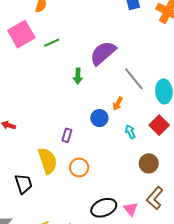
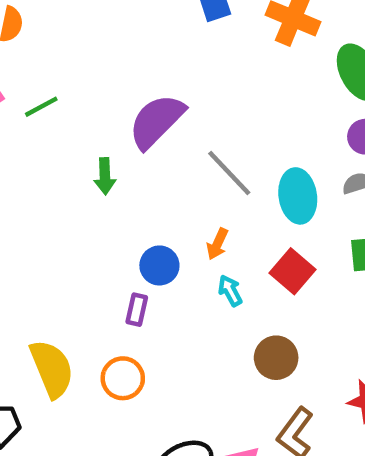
orange arrow: (118, 104) -> (217, 244), moved
purple rectangle: (67, 135) -> (137, 310), moved

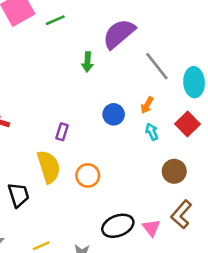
purple rectangle: (137, 310) -> (62, 132), moved

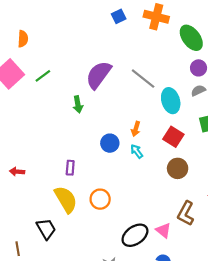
gray line: (157, 66) -> (143, 79), moved
cyan arrow: (152, 132) -> (137, 151), moved
brown circle: (174, 171) -> (178, 168), moved

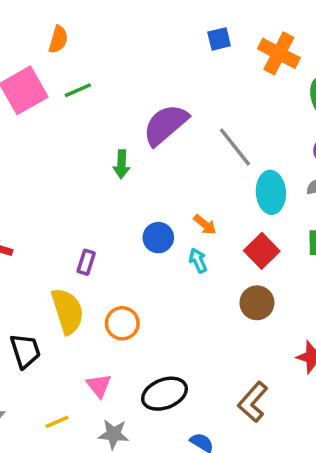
green line: (43, 76) -> (78, 90), moved
orange arrow: (136, 129) -> (205, 225), turned -80
brown L-shape: (186, 213) -> (253, 402), moved
pink triangle: (163, 230) -> (99, 386), moved

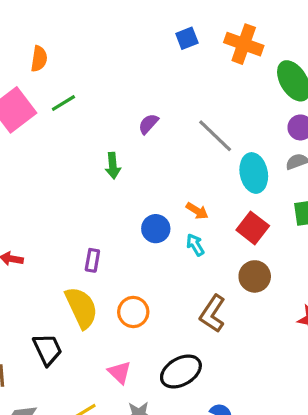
purple semicircle: (165, 125) -> (148, 124), size x0.5
brown L-shape: (253, 402) -> (213, 314), moved

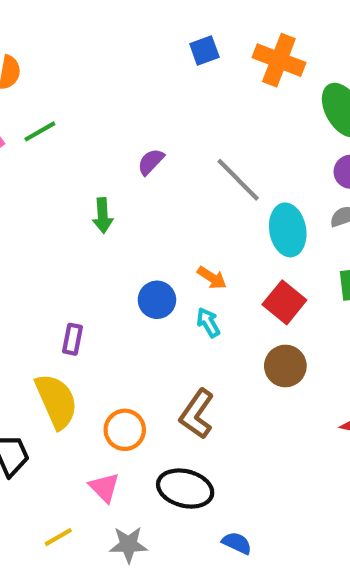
orange circle: (133, 312) -> (125, 430), moved
brown L-shape: (213, 314) -> (197, 414), moved
black ellipse: (181, 372) -> (185, 489), turned 42

